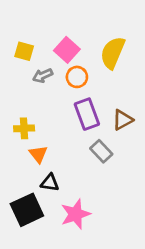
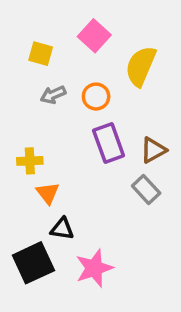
pink square: (67, 50) -> (94, 36), moved
yellow square: (24, 51) -> (41, 54), moved
gray rectangle: (101, 151) -> (146, 189), moved

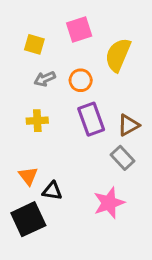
pink square: (94, 36) -> (79, 29), turned 30
yellow cross: (30, 161) -> (37, 121), moved
orange triangle: (48, 193) -> (28, 176), moved
pink star: (94, 268) -> (109, 203), moved

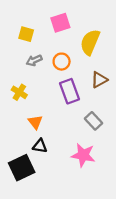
yellow cross: (37, 121) -> (19, 92), moved, turned 35
brown triangle: (128, 125) -> (99, 80), moved
orange triangle: (28, 176) -> (35, 122), moved
pink star: (109, 203) -> (83, 155), turned 30

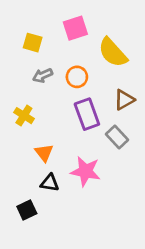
yellow semicircle: (90, 42) -> (113, 53), turned -65
gray rectangle: (93, 121) -> (117, 137), moved
pink star: (83, 155) -> (86, 171), moved
black square: (22, 168) -> (27, 210), size x0.6

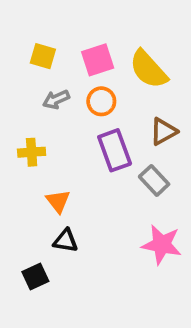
pink square: (75, 28) -> (98, 60), moved
yellow cross: (24, 116) -> (32, 152), turned -36
pink star: (86, 171) -> (162, 245), moved

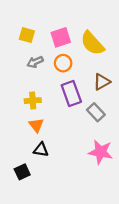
yellow cross: (32, 152) -> (33, 101), moved

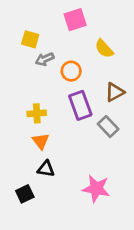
pink square: (61, 37) -> (75, 20), moved
yellow semicircle: (92, 43) -> (104, 49), size x0.7
gray arrow: (35, 62) -> (45, 59), moved
pink star: (101, 152) -> (96, 189), moved

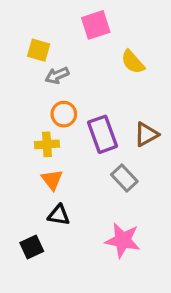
orange circle: (71, 71) -> (64, 114), moved
brown triangle: (115, 92) -> (146, 134), moved
gray rectangle: (108, 127) -> (124, 178), moved

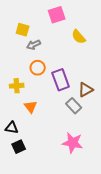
brown triangle: (146, 134) -> (86, 90), moved
yellow cross: (47, 144) -> (17, 86), moved
black triangle: (59, 215) -> (12, 128), moved

